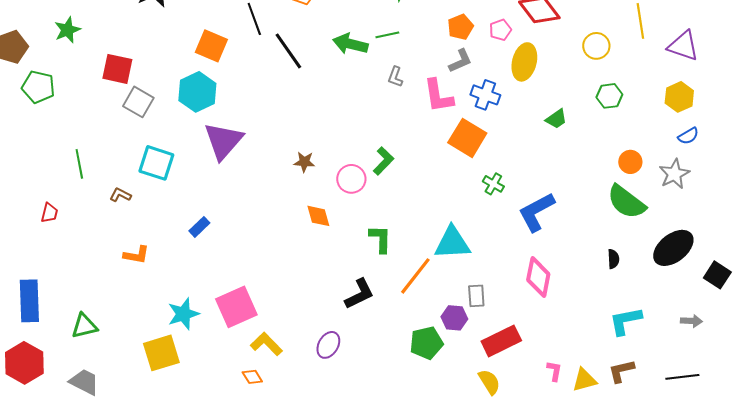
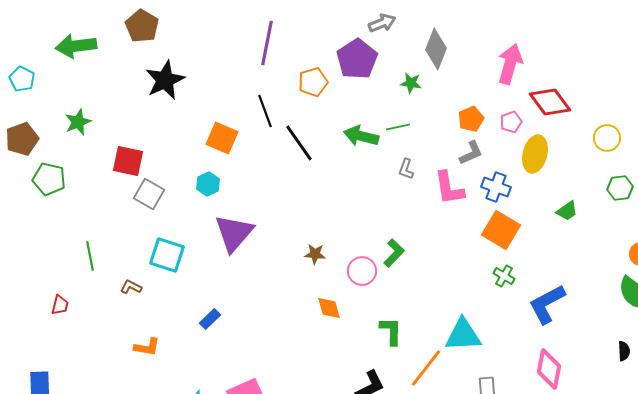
cyan hexagon: (197, 92) -> (208, 184), size x0.6
orange square: (467, 138) -> (501, 230), moved

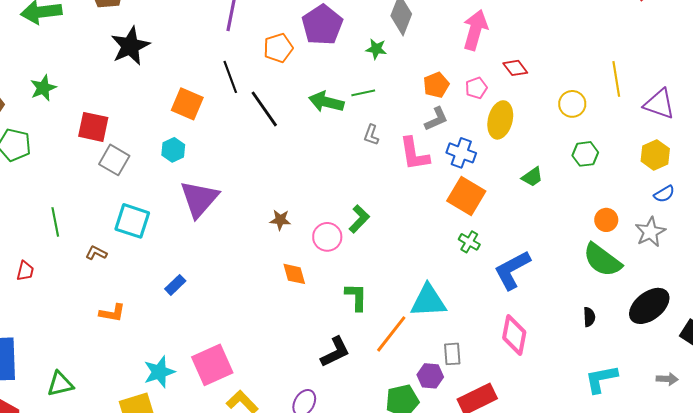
red diamond: (550, 102) -> (515, 68), size x0.6

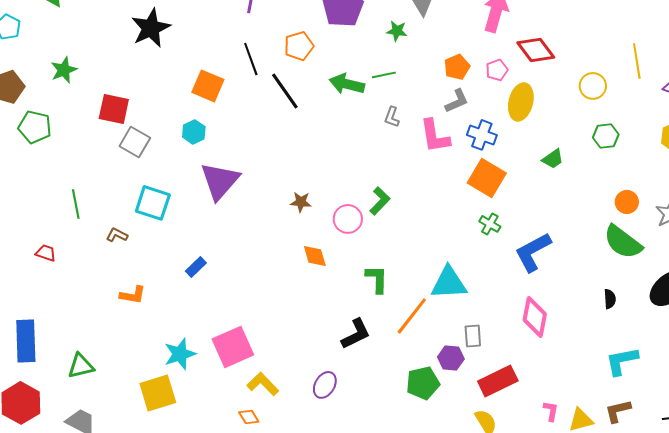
orange pentagon: (278, 48) -> (299, 46), moved
red diamond: (515, 68) -> (536, 50), size x1.5
red trapezoid: (25, 271) -> (46, 253), turned -85

